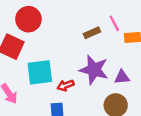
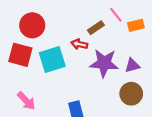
cyan square: (40, 72) -> (52, 60), moved
red arrow: (66, 85) -> (79, 44), moved, turned 42

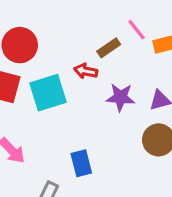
purple star: (104, 63) -> (120, 97), size x0.7

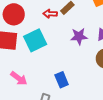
red arrow: (86, 71) -> (50, 14), moved

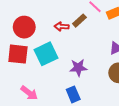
purple star: (79, 36) -> (78, 68), moved

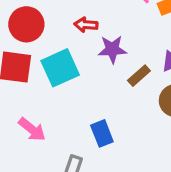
brown rectangle: (79, 21) -> (139, 76), moved
purple star: (78, 68) -> (112, 49), moved

